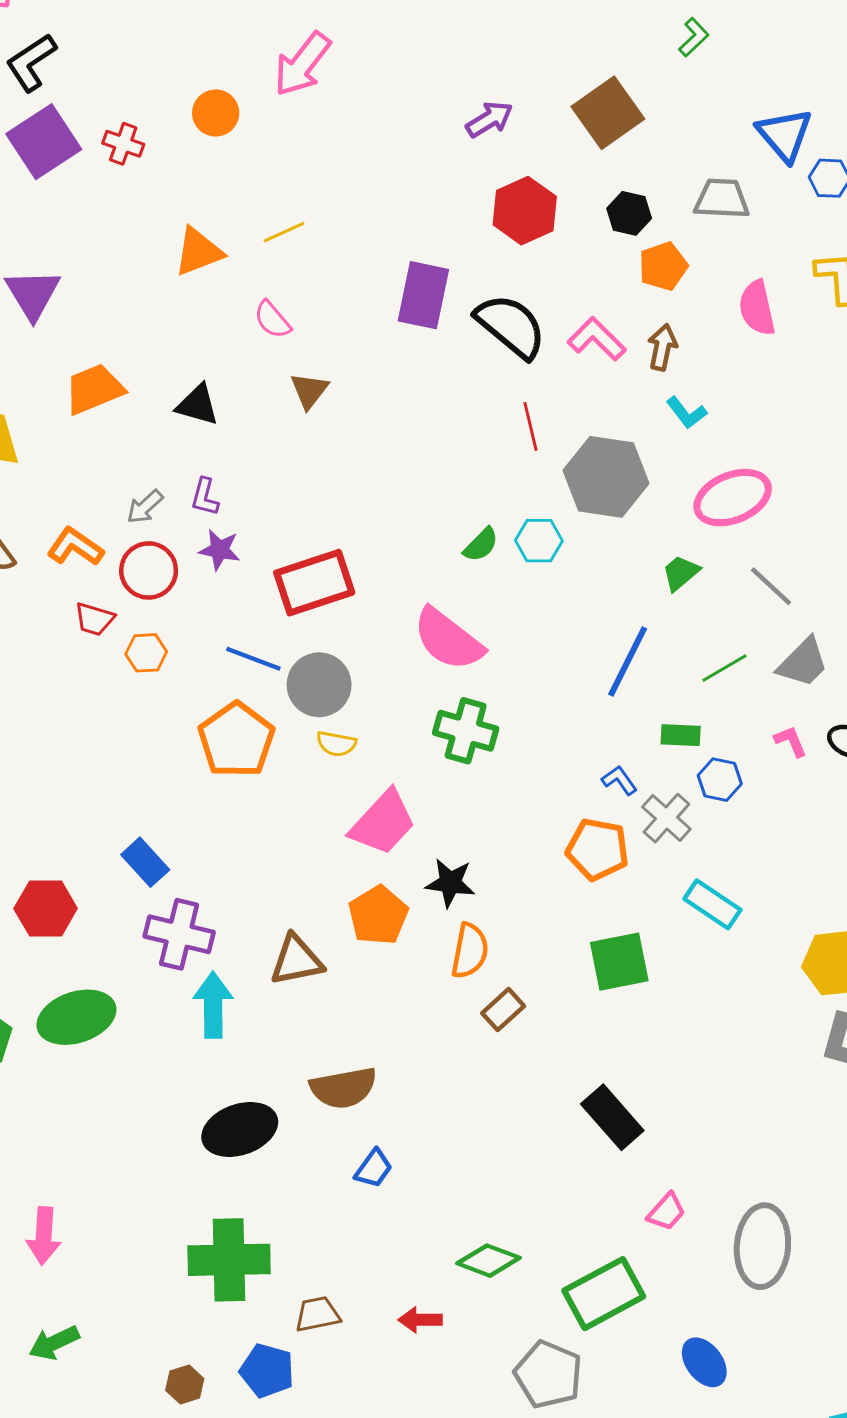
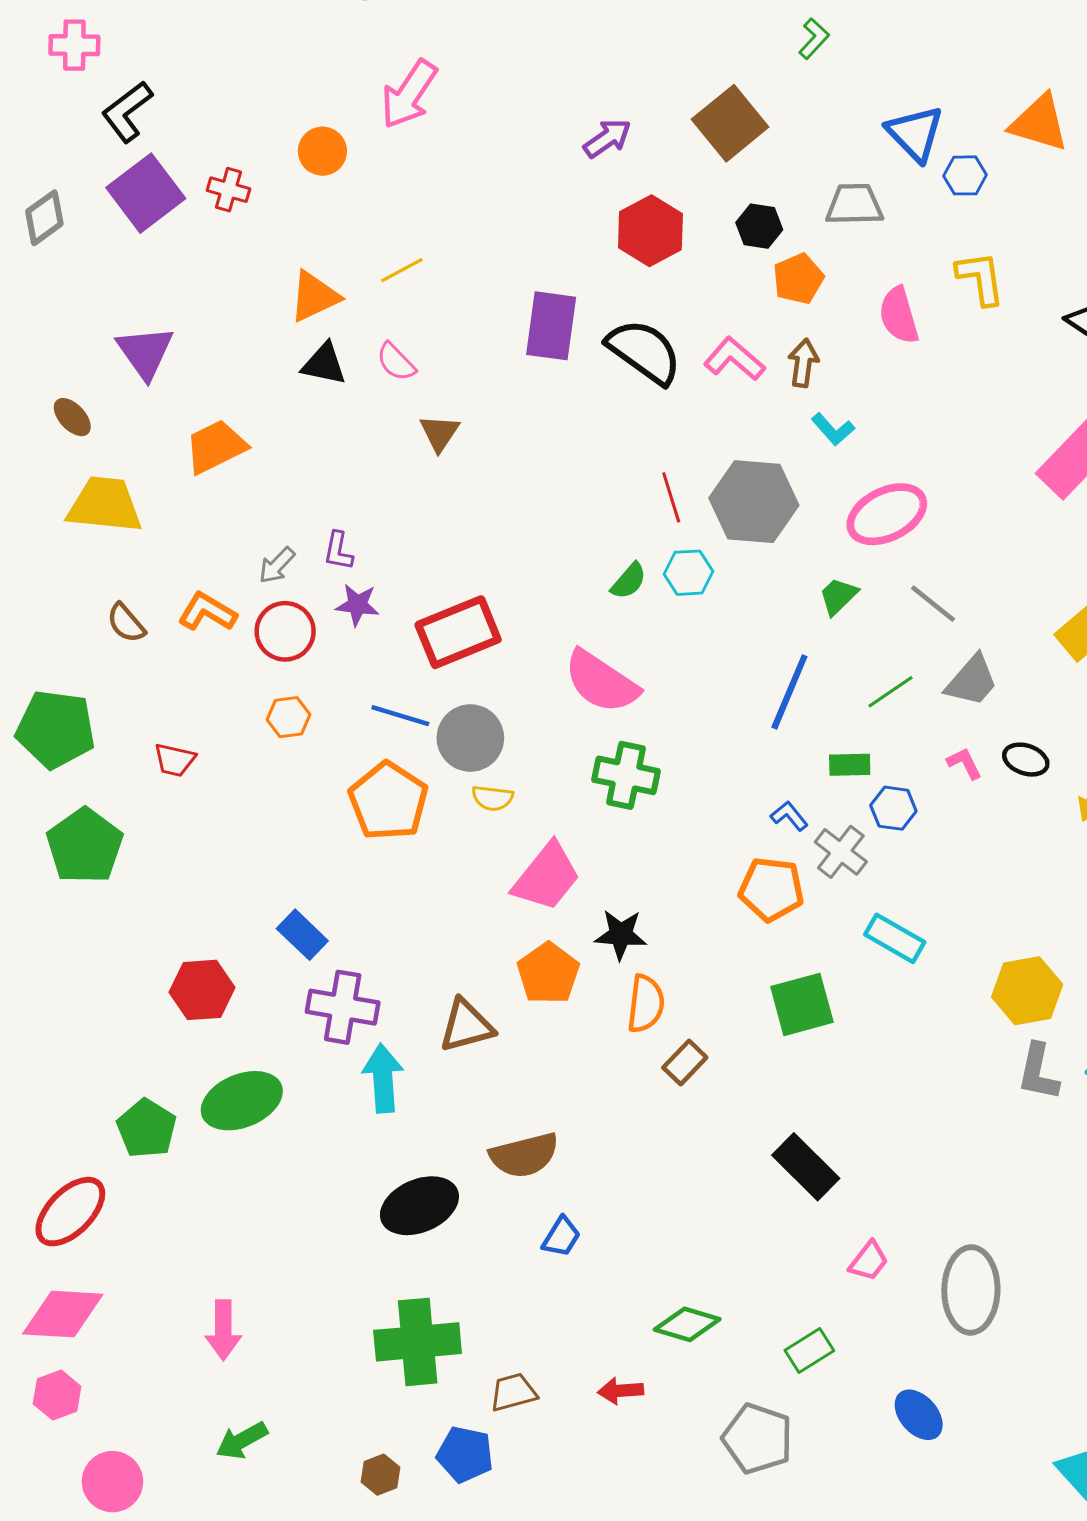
black triangle: (198, 405) -> (324, 364), moved
red line: (531, 426) -> (671, 497), moved
red trapezoid: (94, 619) -> (175, 760), moved
green rectangle: (604, 1294) -> (809, 1350), size x0.6

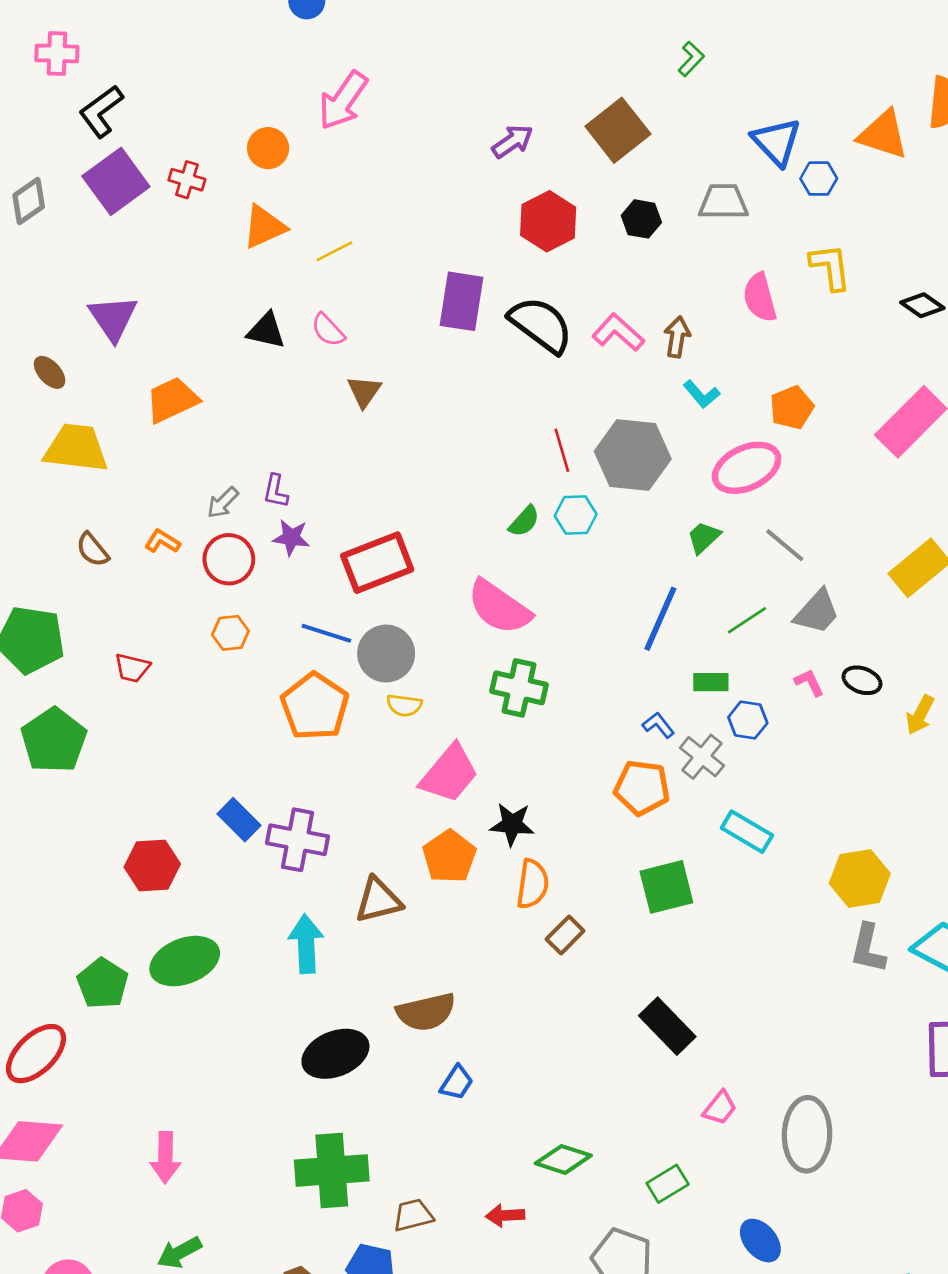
orange pentagon: (798, 279) -> (792, 408), moved
orange triangle: (314, 296) -> (264, 227), moved
orange L-shape: (207, 612) -> (162, 541), size x0.7
purple cross: (343, 1007) -> (298, 840), moved

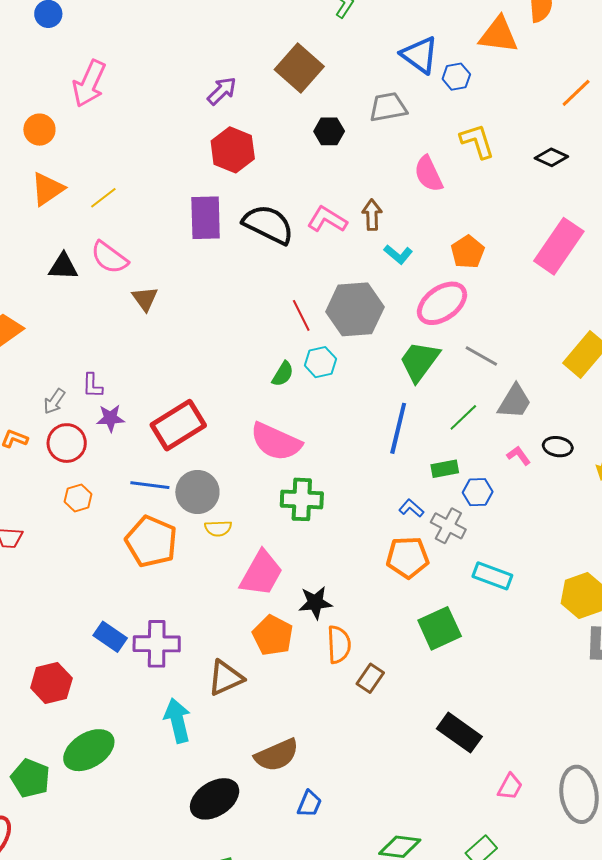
red hexagon: (548, 221) -> (233, 150), moved
pink semicircle: (328, 330) -> (109, 258), size x1.4
green trapezoid: (704, 537) -> (419, 361), size x1.6

